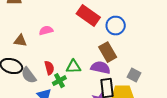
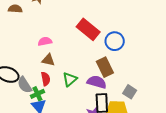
brown triangle: (20, 41) -> (48, 60), moved
green triangle: (73, 67) -> (70, 79), turned -42
green cross: (59, 81) -> (37, 94), moved

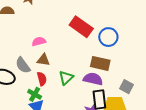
brown rectangle: (105, 67) -> (100, 63), turned -48
gray semicircle: (25, 85) -> (23, 65), moved
green cross: (37, 94) -> (35, 94), turned -32

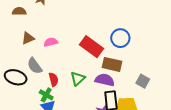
red rectangle: (81, 27) -> (91, 47), moved
brown triangle: (43, 60) -> (28, 38), moved, turned -32
gray square: (126, 87) -> (143, 81), moved

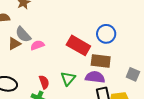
gray semicircle: (35, 66) -> (23, 34), moved

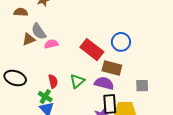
gray square: (133, 74) -> (142, 86), turned -32

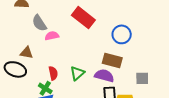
brown triangle: (29, 39) -> (27, 53), moved, turned 32
red rectangle: (92, 50) -> (83, 18), moved

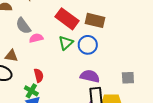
blue circle: (122, 34) -> (88, 45), moved
brown rectangle: (112, 60) -> (95, 20), moved
green triangle: (77, 73) -> (66, 43), moved

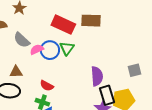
blue circle: (88, 45) -> (50, 50), moved
red semicircle: (39, 75) -> (47, 86), turned 144
purple semicircle: (90, 76) -> (97, 76), turned 84

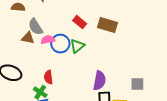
red rectangle: (63, 25) -> (80, 22), size x0.6
brown triangle: (16, 72) -> (28, 38), moved
red semicircle: (47, 86) -> (48, 77), turned 40

